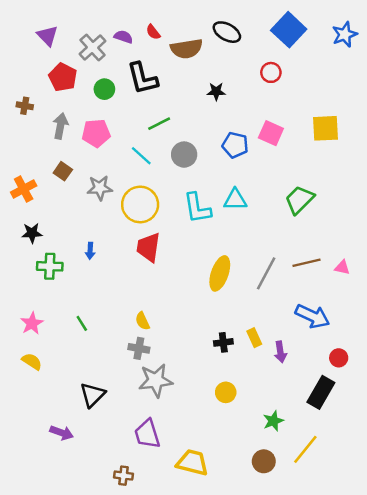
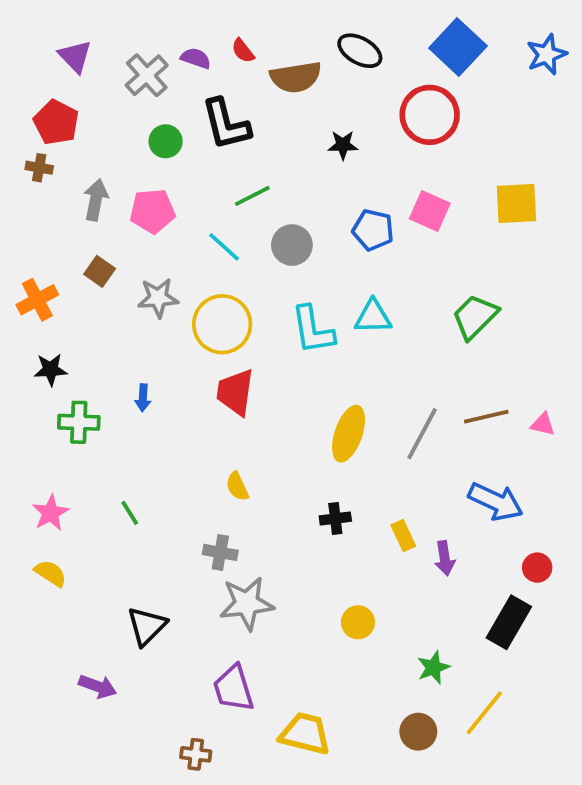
red circle: (271, 72) -> (430, 115), size x1.8
red pentagon: (63, 77) -> (56, 122), moved
yellow semicircle: (142, 321) -> (237, 486), moved
black cross: (223, 342) -> (335, 519), moved

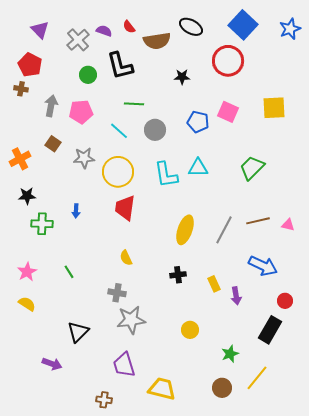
green line: (252, 196) -> (134, 104), turned 30

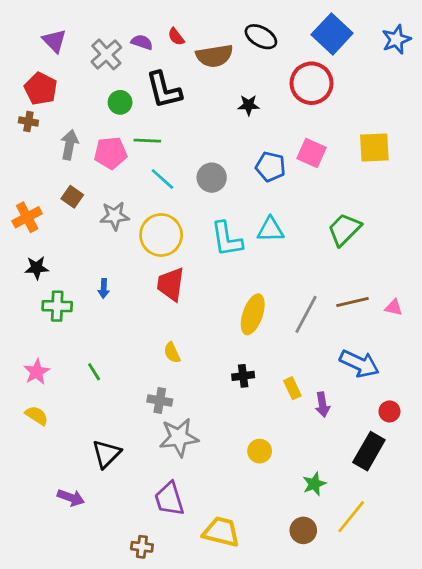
green line: (134, 104) -> (147, 141), moved

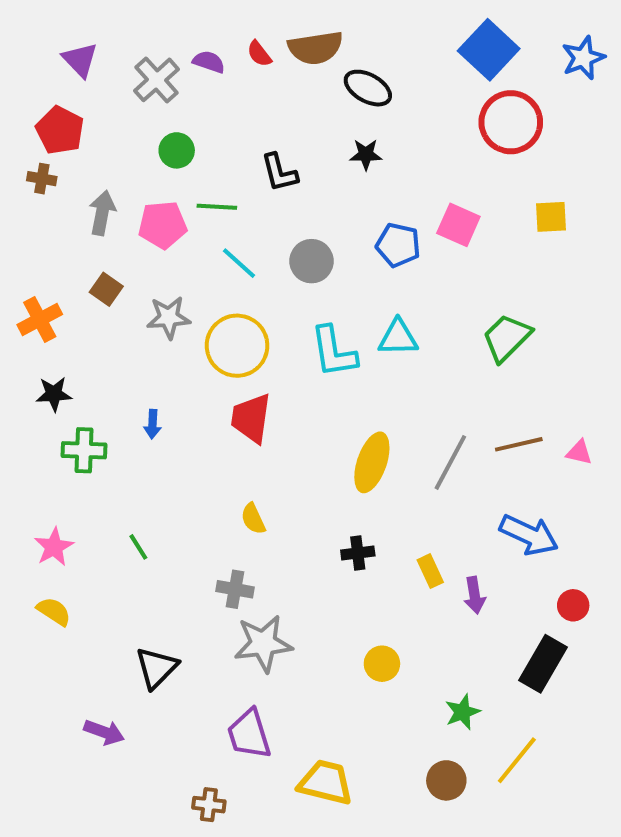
black ellipse: (261, 37) -> (368, 88), moved
brown semicircle: (214, 56) -> (316, 48), moved
red circle: (312, 83) -> (511, 122), moved
black L-shape: (164, 90) -> (279, 173), moved, size x0.7
yellow square: (374, 147) -> (551, 217), size x0.7

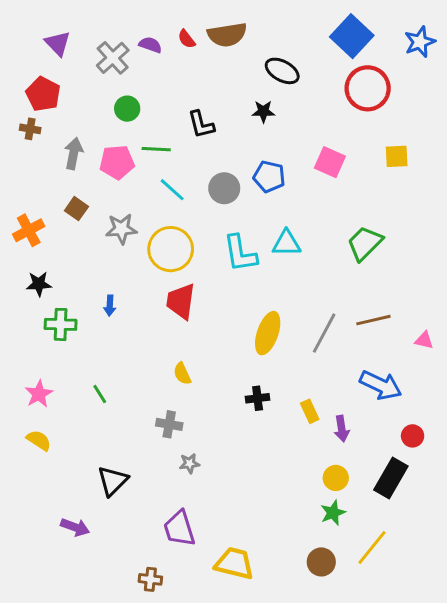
black ellipse: (368, 88) -> (282, 71), moved
blue pentagon: (398, 245) -> (269, 177), moved
pink triangle: (579, 452) -> (424, 340), moved
gray star: (263, 644) -> (189, 463), size x0.5
yellow circle: (382, 664) -> (336, 478), moved

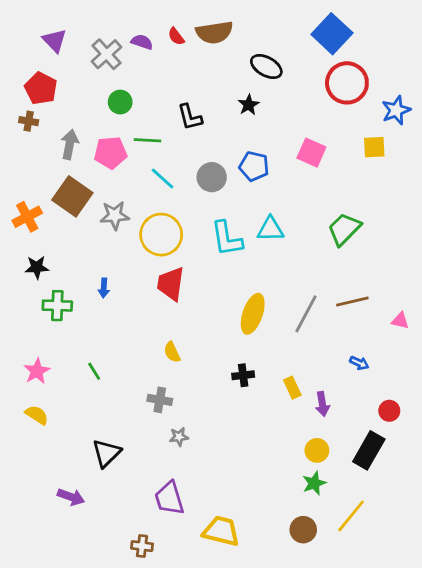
blue star: (420, 42) -> (396, 110), moved
black star: (263, 111) -> (249, 105), turned -30
brown square: (76, 209) -> (72, 196), size x1.8
blue arrow: (381, 385) -> (359, 363), size x0.5

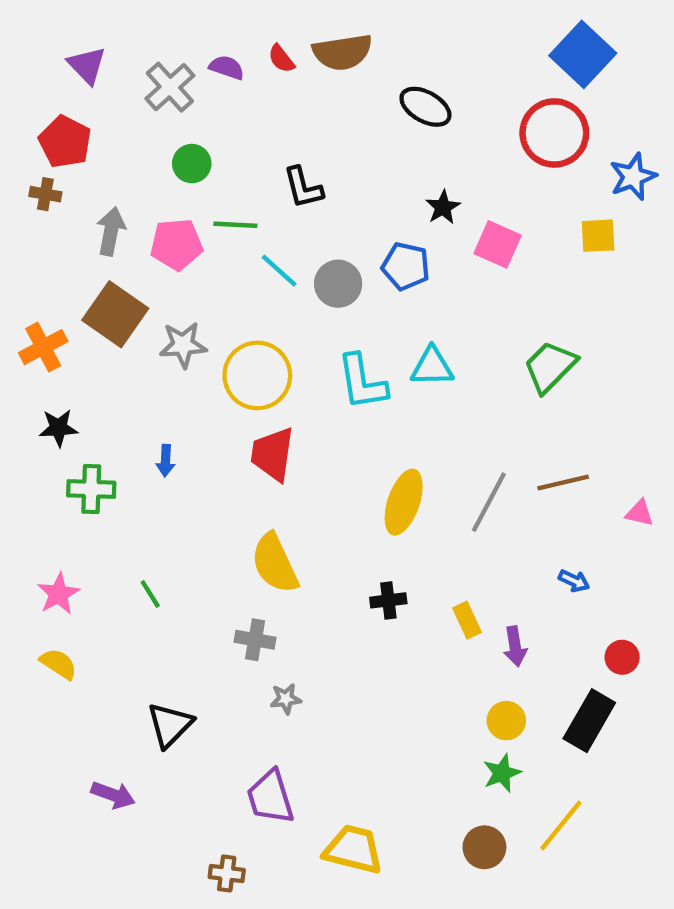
blue square: (332, 34) -> (583, 54), moved
black star: (249, 105) -> (443, 207), moved
cyan line: (162, 179) -> (279, 271), moved
yellow semicircle: (172, 352) -> (275, 563), size x1.8

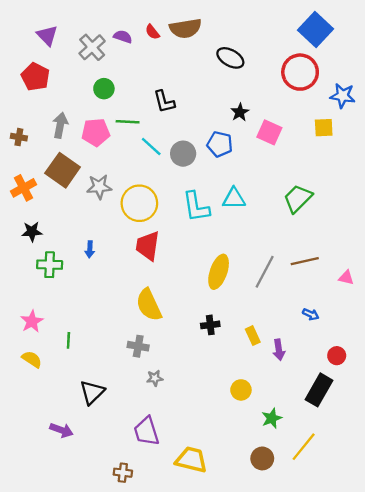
blue star: (633, 177) -> (343, 96), turned 30
brown cross: (45, 194) -> (19, 137), moved
green line: (150, 594) -> (68, 340), moved, turned 35
yellow circle: (506, 721) -> (241, 390), moved

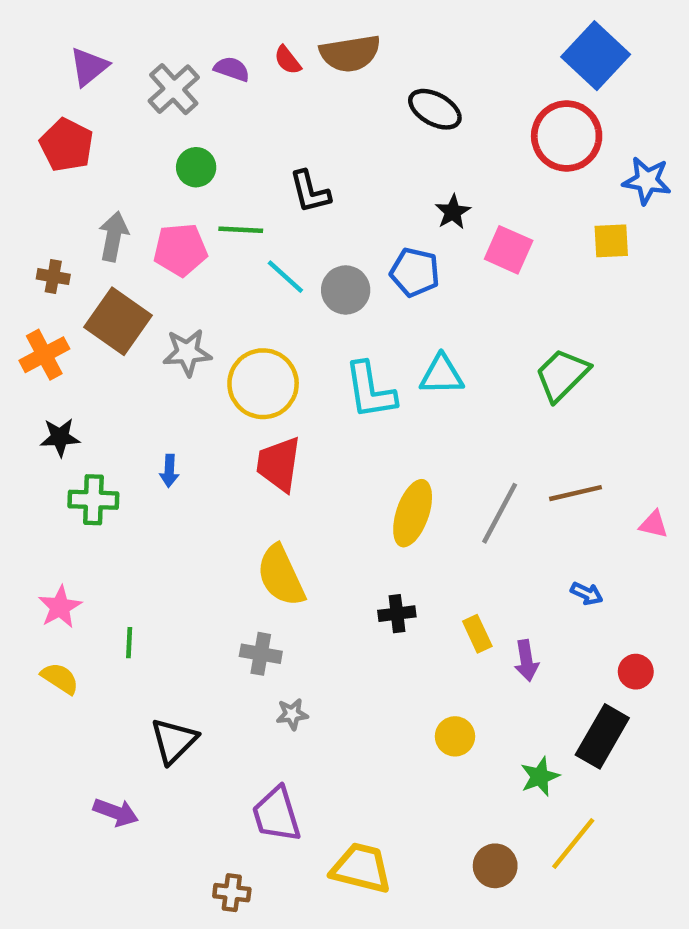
purple triangle: (47, 35) -> (89, 67), turned 35
brown cross: (19, 137) -> (53, 277), moved
green star: (272, 418) -> (540, 777), moved

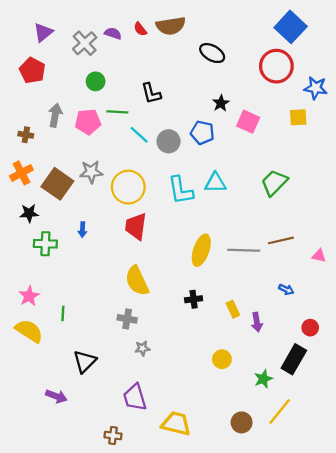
brown square: (118, 321) -> (57, 184), moved
gray line: (500, 513) -> (244, 250), turned 64
yellow semicircle: (60, 678) -> (29, 331), size x1.5

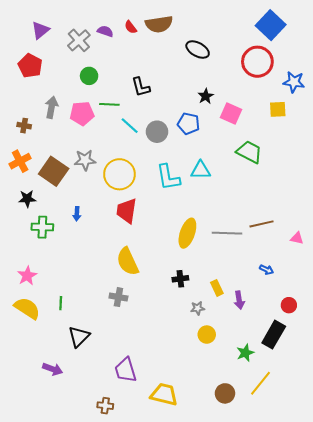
green trapezoid: (274, 183) -> (249, 152), moved, turned 72
green line: (63, 313) -> (61, 303), moved
gray star: (142, 348) -> (198, 308), moved

